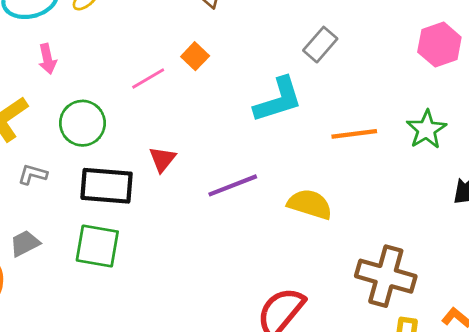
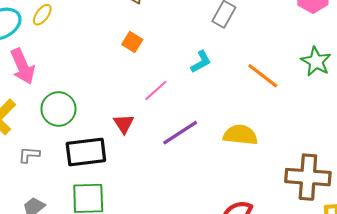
pink arrow: (47, 59) -> (23, 66), size x1.6
pink line: (148, 79) -> (156, 90), moved
cyan L-shape: (278, 100) -> (201, 62), size x0.6
orange line: (354, 134) -> (263, 76), turned 56

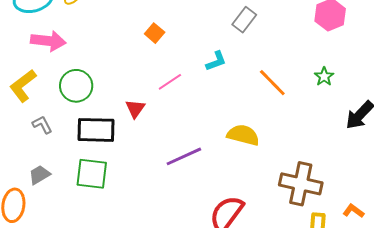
green star: (316, 62) -> (324, 77), size x0.7
pink arrow: (23, 66) -> (48, 41), turned -68
purple line: (180, 133) -> (184, 156), moved
gray L-shape: (29, 155) -> (42, 125), turned 50

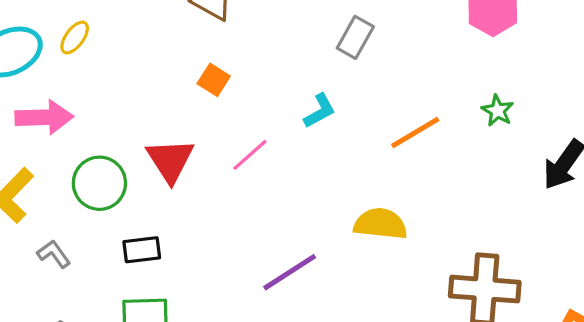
orange line: (272, 83) -> (415, 132), turned -68
red triangle: (135, 109) -> (170, 160), moved, size x1.5
black rectangle: (96, 130) -> (142, 250), size x0.6

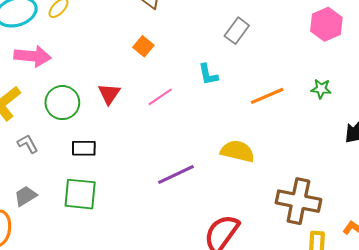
cyan L-shape: (320, 111) -> (208, 74), turned 100
green star: (497, 111) -> (321, 89), turned -30
red triangle: (170, 160) -> (109, 94), size x0.7

